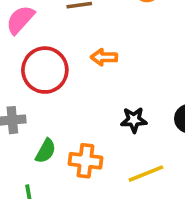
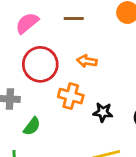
orange cross: (85, 161) -> (71, 96), moved

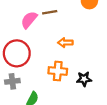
pink semicircle: (27, 23) -> (29, 20), moved
red circle: (40, 64) -> (17, 53), moved

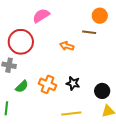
brown line: (50, 12) -> (89, 32), moved
orange cross: (58, 71) -> (48, 84), moved

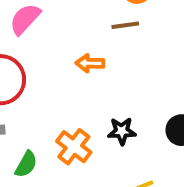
orange cross: (48, 84) -> (74, 147), turned 30

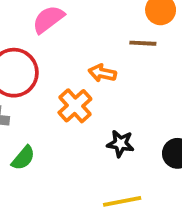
orange cross: (74, 147) -> (75, 106), moved

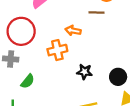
orange cross: (75, 106) -> (57, 50), turned 30

